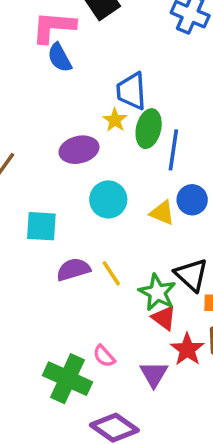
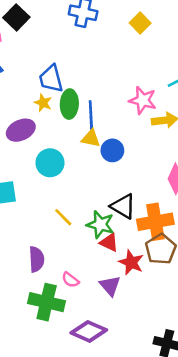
yellow triangle: (162, 213) -> (91, 138), moved
purple semicircle: (73, 269) -> (37, 259), moved, turned 115

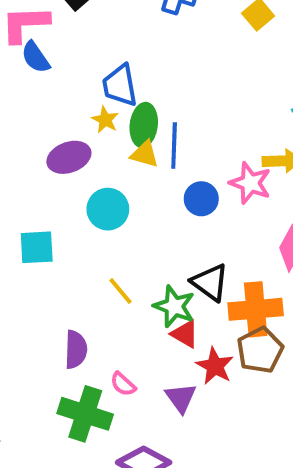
pink star: (143, 100) -> (250, 183), moved
yellow triangle: (91, 138) -> (145, 154), moved

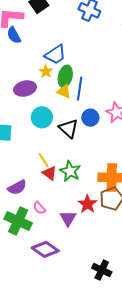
blue trapezoid: (120, 85) -> (55, 55), turned -120
black triangle: (210, 282) -> (69, 128), moved
red triangle: (185, 334) -> (50, 173), moved
purple semicircle: (76, 350) -> (17, 187), turned 54

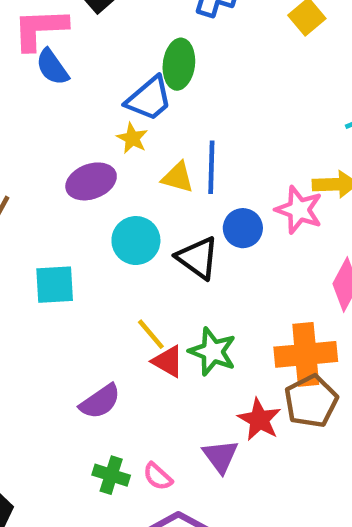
green ellipse: (65, 76) -> (179, 64), moved
pink semicircle: (39, 208) -> (158, 477), moved
green cross: (18, 221) -> (111, 475), size x0.6

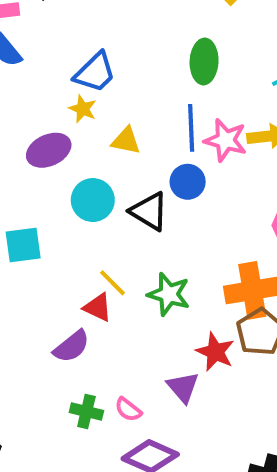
green ellipse: (179, 64) -> (204, 61), moved
blue line: (211, 167) -> (191, 128), moved
pink star: (299, 210) -> (226, 140), moved
red triangle: (168, 361) -> (98, 307), moved

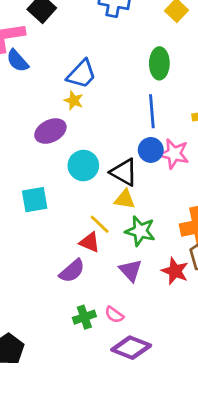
pink star: (226, 140) -> (174, 154), moved
yellow triangle: (126, 141) -> (125, 199), moved
purple triangle: (183, 387) -> (131, 270), moved
green cross: (86, 411) -> (84, 317), turned -30

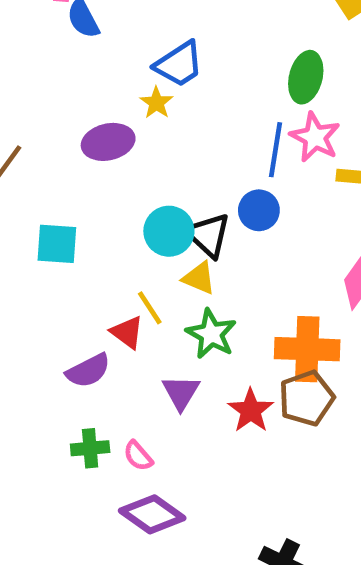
pink star: (174, 154) -> (315, 137), moved
cyan circle: (83, 166) -> (169, 231), moved

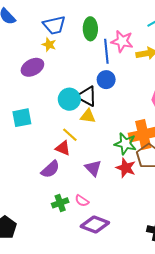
blue trapezoid: (179, 64) -> (54, 25), turned 35
green ellipse: (306, 77) -> (90, 29), moved
green star: (211, 334) -> (125, 144), moved

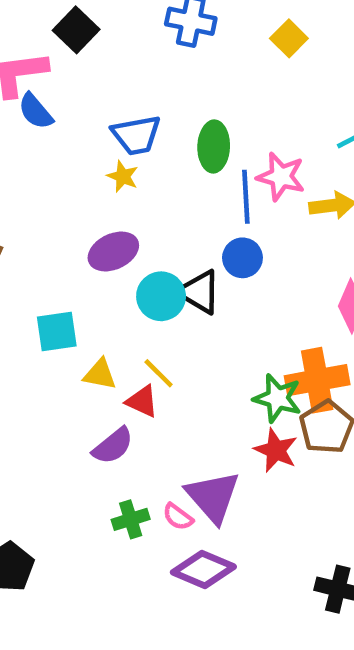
purple ellipse: (32, 67) -> (113, 252), moved
yellow triangle: (88, 116) -> (100, 374), moved
purple triangle: (93, 168) -> (213, 497), moved, size x1.5

